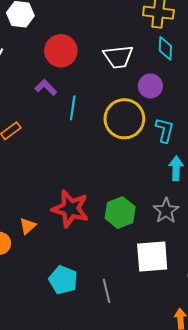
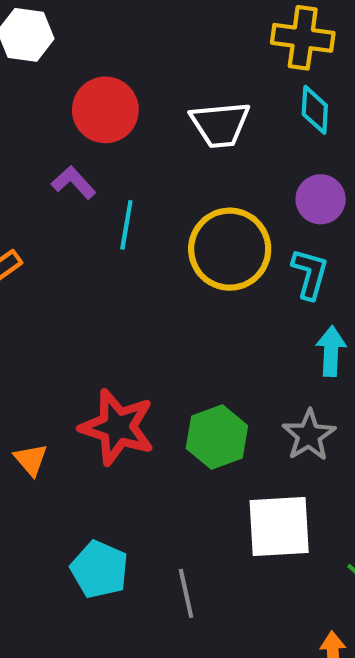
purple circle: (150, 86) -> (321, 199), moved
orange triangle: (28, 226) -> (31, 460), turned -30

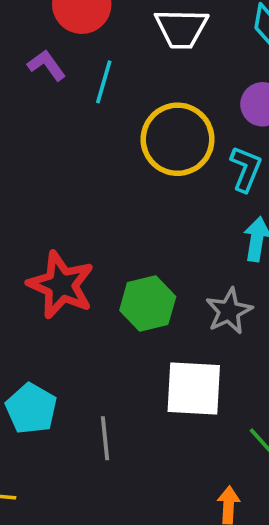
cyan line: (126, 225) -> (104, 82), moved

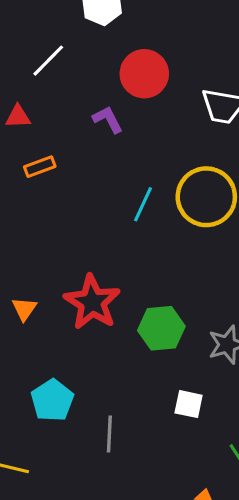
cyan line: (104, 82) -> (143, 204), moved
white square: (194, 389) -> (189, 404), size x0.6

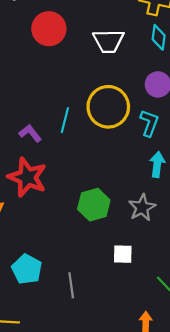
purple L-shape: (108, 119) -> (30, 133), moved
red star: (92, 302) -> (27, 177), moved

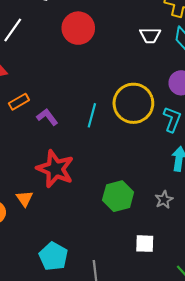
white trapezoid: (108, 41) -> (150, 35), moved, size x0.7
purple L-shape: (30, 133) -> (47, 117), moved
gray star: (142, 208) -> (164, 200), size x0.7

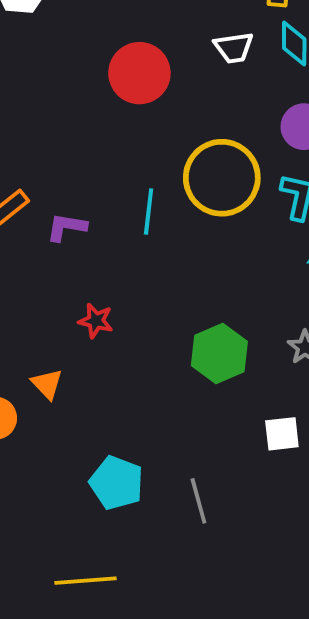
red circle: (78, 28) -> (139, 73), moved
purple L-shape: (47, 117) -> (66, 227), turned -35
red star: (55, 169) -> (96, 321), size x0.5

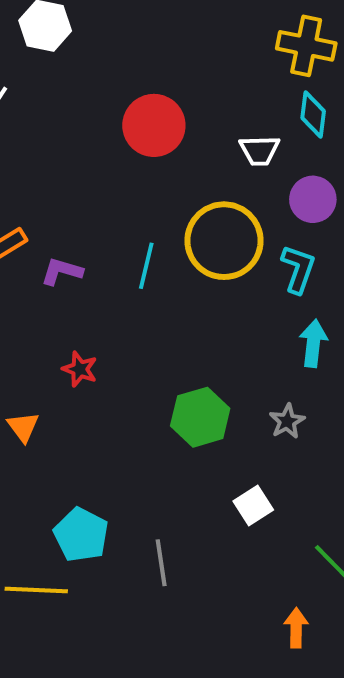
white trapezoid: (234, 48) -> (259, 150), moved
white square: (282, 434) -> (253, 506), turned -33
yellow line: (86, 581) -> (36, 590), moved

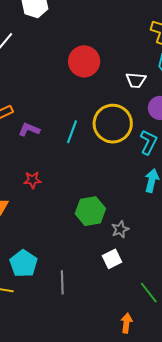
red star: (80, 369) -> (32, 180), turned -30
gray star: (287, 421) -> (120, 229), moved

